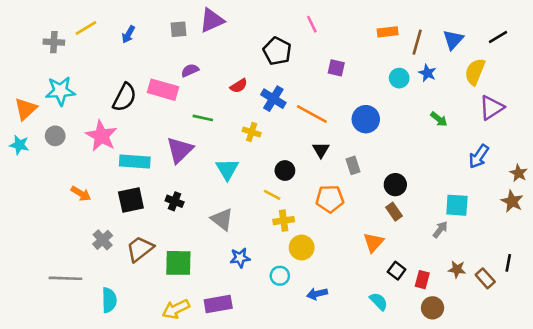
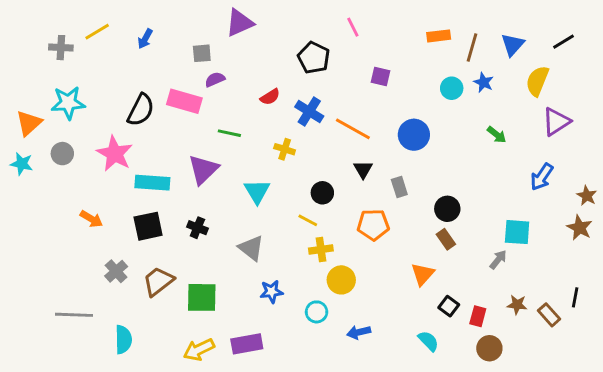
gray square: (178, 29) -> (202, 53), moved

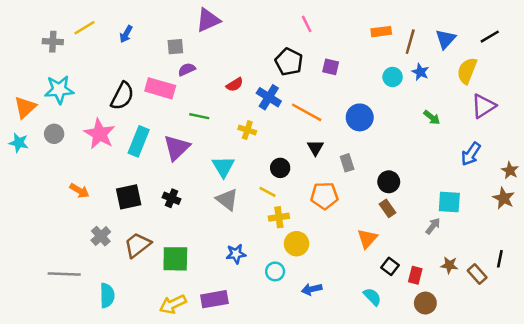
black pentagon: (314, 58) -> (289, 62), moved
cyan rectangle: (152, 183) -> (139, 141), moved, turned -72
gray triangle: (251, 248) -> (227, 199), moved

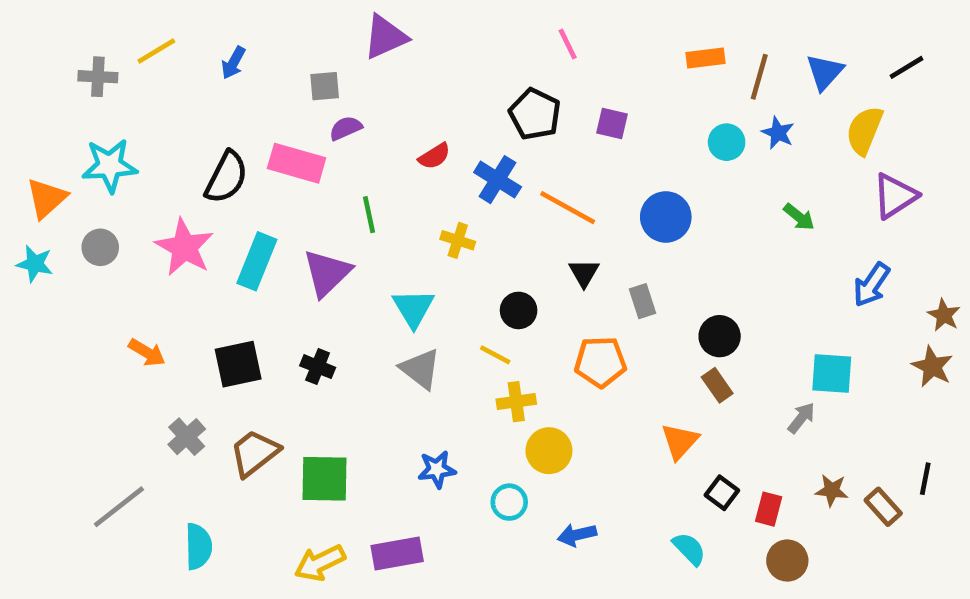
green line: (199, 116) -> (369, 215), turned 66
gray line: (64, 274) -> (119, 507), turned -40

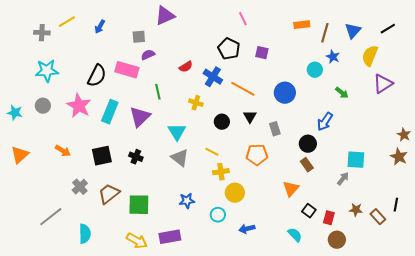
cyan circle: (727, 142) -> (315, 70), moved
orange triangle: (46, 198) -> (20, 155), moved
blue arrow: (871, 285) -> (325, 122), moved
black circle: (519, 310) -> (222, 122), moved
yellow arrow: (320, 563) -> (137, 241), turned -125

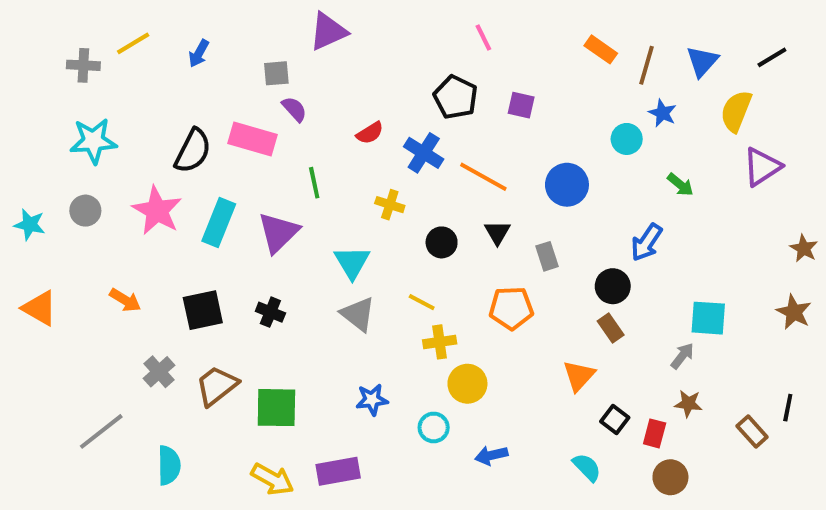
orange rectangle: (302, 25) -> (601, 49), turned 42
purple semicircle: (148, 55) -> (294, 109), turned 72
brown star: (404, 135) -> (804, 248), moved
orange triangle: (20, 155) -> (40, 308), turned -48
brown star: (356, 210) -> (688, 404), moved

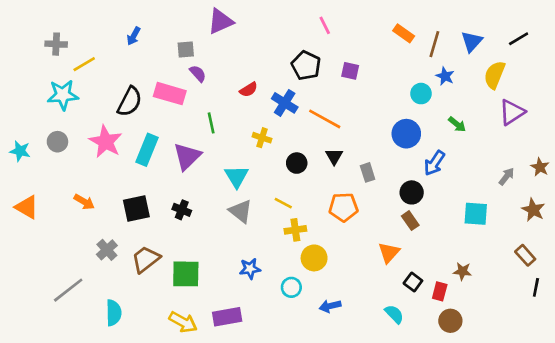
yellow line: (133, 43) -> (84, 64), moved
blue circle: (567, 185) -> (406, 134), moved
gray arrow: (682, 356) -> (507, 176), moved
black line: (788, 408) -> (536, 287), moved
brown rectangle: (752, 431) -> (525, 255), moved

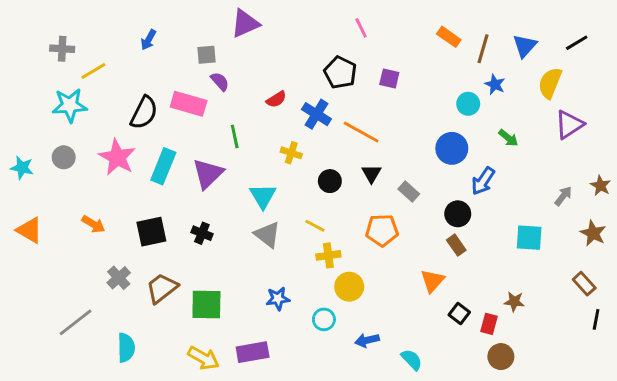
gray rectangle: (368, 172) -> (409, 192), turned -30
cyan semicircle: (394, 314) -> (412, 360), moved

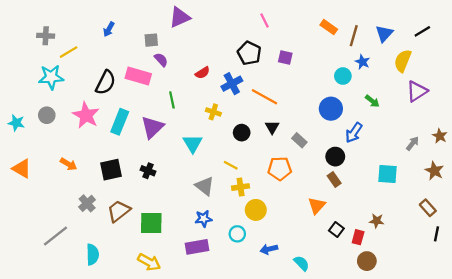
blue cross: (316, 114) -> (232, 84), turned 30
gray triangle: (267, 235) -> (205, 186), moved
purple rectangle: (253, 352) -> (197, 247), moved

